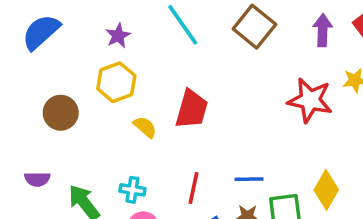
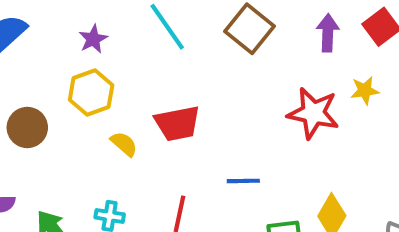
red trapezoid: (192, 109) -> (177, 123), turned 63
blue line: (249, 179) -> (243, 181), moved

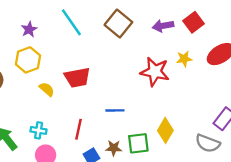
purple arrow: (328, 33) -> (163, 26), turned -102

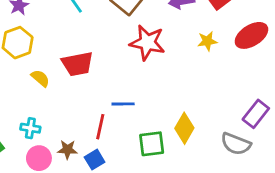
red star: (155, 72) -> (147, 43), moved
red line: (78, 129) -> (100, 127), moved
brown star: (114, 148) -> (67, 150), moved

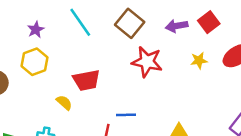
yellow semicircle: (40, 78) -> (64, 103), moved

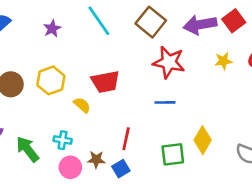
purple arrow: (177, 26) -> (200, 25), size x1.4
yellow hexagon: (35, 62) -> (51, 80), moved
blue line: (126, 115) -> (165, 102), moved

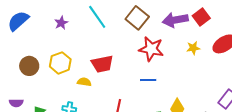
yellow semicircle: (82, 105) -> (84, 82), turned -32

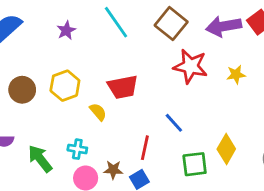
yellow star: (193, 48) -> (236, 75), moved
blue line: (148, 80) -> (174, 123), moved, turned 49
yellow semicircle: (84, 82) -> (98, 112), turned 40

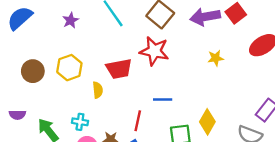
red star: (190, 66) -> (154, 51), moved
yellow semicircle: (98, 112) -> (98, 90), turned 35
blue line: (174, 123) -> (163, 99), turned -48

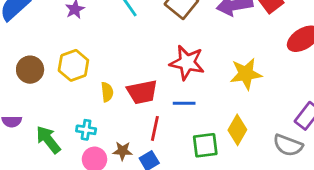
red star: (154, 51) -> (187, 63), moved
yellow star: (216, 58) -> (246, 74), moved, size x1.6
red trapezoid: (119, 69) -> (142, 92), moved

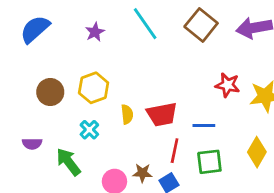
red star: (187, 63) -> (228, 85), moved, size x0.7
cyan cross: (86, 130) -> (89, 130), moved, turned 36
green square: (205, 145) -> (209, 162), moved

